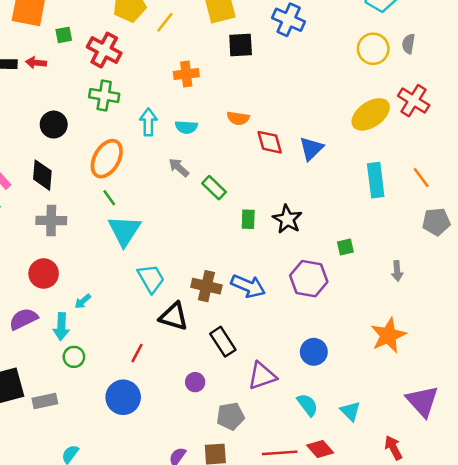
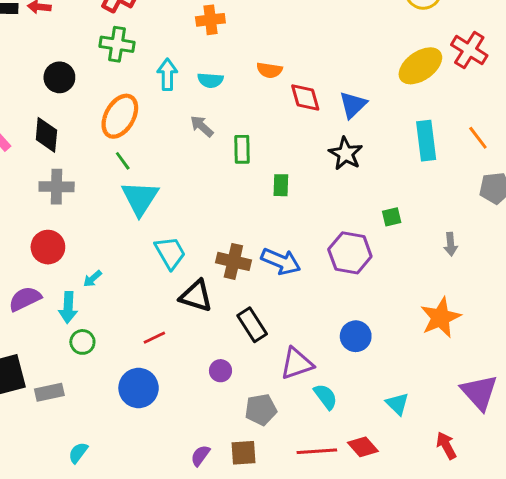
green rectangle: (214, 188) -> (242, 149), turned 45
black star: (287, 219) -> (346, 154), moved
red line: (137, 353) -> (154, 338), turned 36
cyan semicircle: (307, 405) -> (325, 397), moved

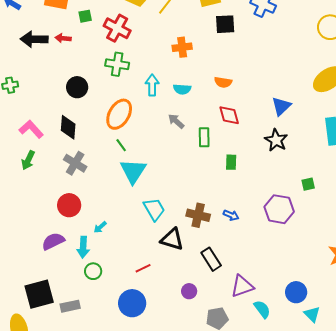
red diamond: (305, 97) -> (229, 115), moved
gray cross: (57, 187) -> (75, 163), turned 30
blue arrow: (281, 261) -> (231, 215), size x0.6
blue circle: (356, 336) -> (296, 292), moved

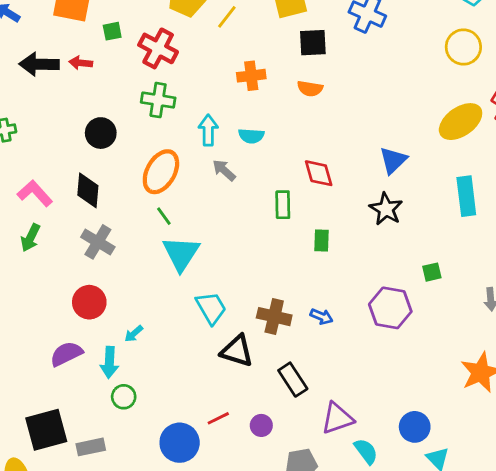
orange semicircle: (223, 82) -> (310, 89), moved
gray arrow: (176, 121) -> (224, 170), moved
red line: (143, 268) -> (218, 418), moved

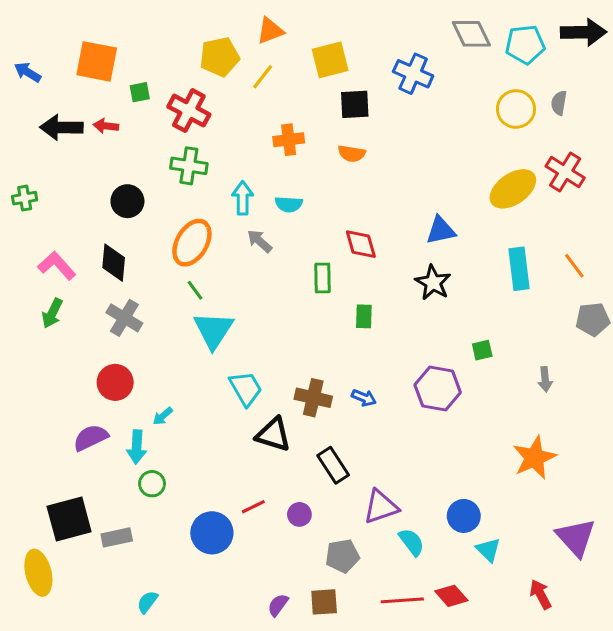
blue triangle: (393, 160) -> (441, 230), turned 32

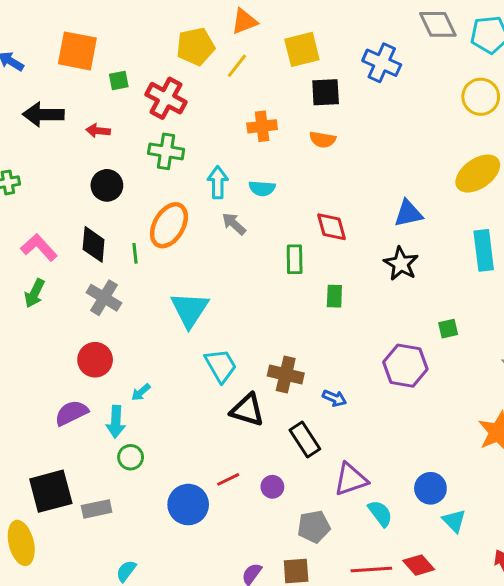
red arrow: (106, 126) -> (98, 131), moved
green line: (195, 290) -> (135, 253), moved, turned 30
blue arrow: (364, 398) -> (334, 398), moved

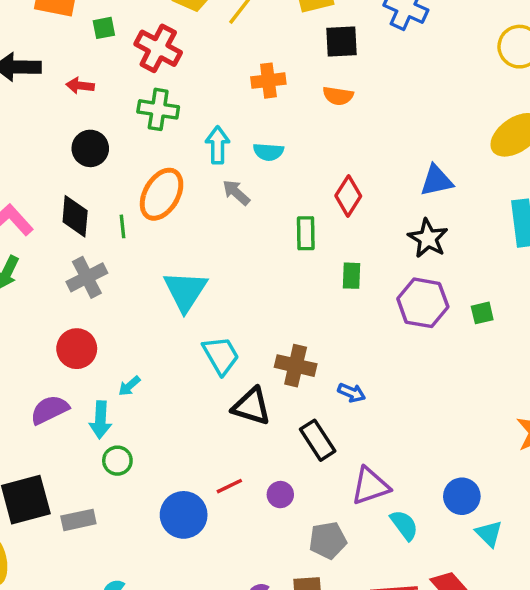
red diamond: (331, 227) -> (348, 196), turned 48
gray cross: (104, 298) -> (87, 277), turned 32
purple hexagon: (405, 366) -> (423, 303), moved

